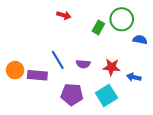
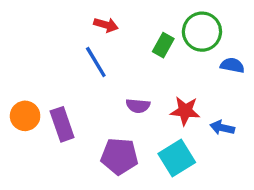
blue line: (58, 60) -> (96, 62), moved
purple rectangle: (37, 75) -> (62, 124), turned 66

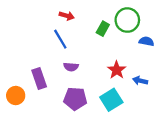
purple semicircle: (138, 106) -> (71, 67), moved
red star: (185, 111) -> (117, 70), turned 30
orange circle: (25, 116) -> (16, 96), moved

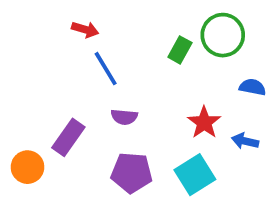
red arrow: (67, 16) -> (85, 29), moved
blue semicircle: (146, 41) -> (252, 87), moved
purple rectangle: (39, 78) -> (68, 137), turned 54

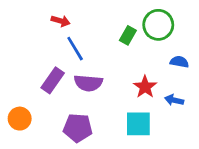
purple semicircle: (124, 117) -> (88, 83), size x1.5
purple rectangle: (68, 137) -> (53, 80), moved
purple pentagon: (132, 173) -> (78, 128), moved
cyan square: (195, 175) -> (138, 124), turned 32

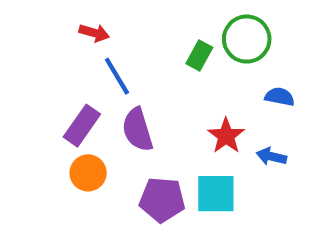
purple semicircle: (88, 83) -> (137, 130), turned 68
orange circle: (20, 119) -> (88, 173), moved
purple pentagon: (78, 128) -> (162, 200), moved

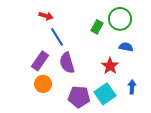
blue semicircle: (280, 97) -> (126, 47), moved
blue arrow: (271, 156) -> (132, 87), moved, turned 80
cyan square: (216, 194) -> (105, 94), turned -35

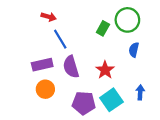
blue semicircle: (126, 47) -> (134, 50), turned -88
purple rectangle: (40, 61) -> (42, 65), turned 42
red star: (110, 66) -> (105, 70), moved

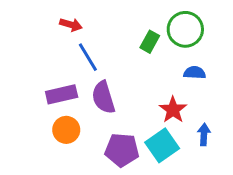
blue semicircle: (134, 50) -> (195, 73), turned 80
red star: (105, 70) -> (173, 110), moved

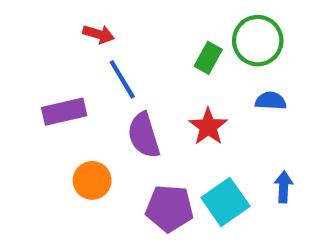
purple rectangle: (62, 94) -> (64, 112), moved
red star: (173, 110) -> (208, 127), moved

